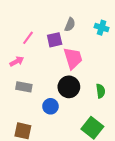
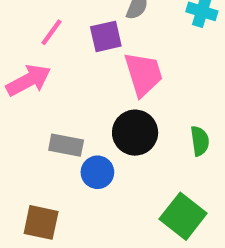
pink arrow: (17, 61) -> (28, 80), size x1.5
gray rectangle: (24, 87) -> (66, 145), moved

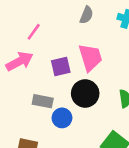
purple square: (106, 36) -> (61, 66), moved

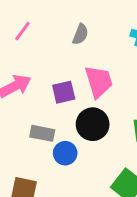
gray semicircle: (86, 15) -> (80, 34), moved
pink line: (34, 32) -> (22, 31), moved

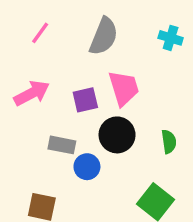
gray semicircle: (80, 34) -> (104, 36), size x1.6

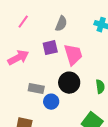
gray semicircle: (104, 36) -> (61, 24), size x0.7
purple square: (85, 100) -> (50, 48), moved

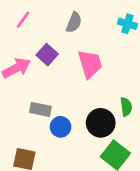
purple square: (50, 48) -> (47, 55), moved, turned -35
black circle: (69, 83) -> (101, 123), moved

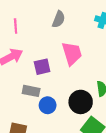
pink line: (23, 20) -> (16, 26), moved, turned -40
purple square: (47, 55) -> (42, 67), moved, turned 35

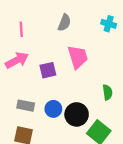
gray rectangle: (31, 91) -> (26, 106), moved
black circle: (81, 102) -> (77, 114), moved

